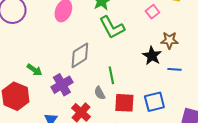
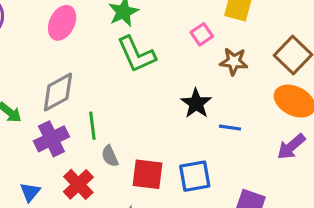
brown star: (169, 40) -> (234, 61), moved
gray diamond: (80, 55) -> (58, 92), moved
green line: (111, 75) -> (92, 126), moved

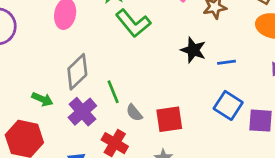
blue square: (195, 176) -> (228, 105), moved, turned -32

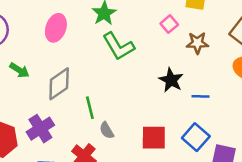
green arrow: (42, 99) -> (19, 70), moved
purple cross: (82, 112) -> (40, 129), moved
red square: (169, 119) -> (154, 138), moved

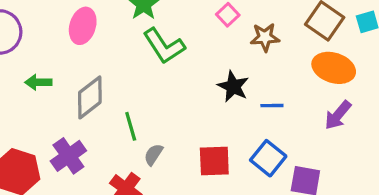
green arrow: (19, 70) -> (38, 82), turned 150
gray semicircle: (107, 130) -> (153, 155), turned 66

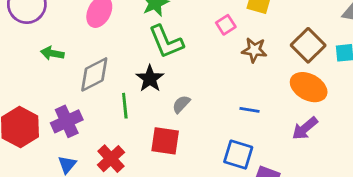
black star: (233, 86) -> (150, 79), moved
gray semicircle: (153, 155) -> (181, 104), moved
blue square: (268, 158) -> (238, 155), turned -32
red square: (214, 161) -> (165, 141), moved

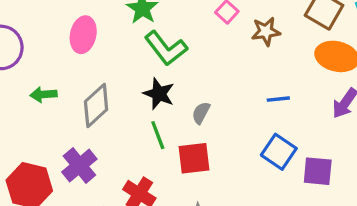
green line: (125, 106) -> (158, 135), moved
blue square: (238, 155) -> (279, 152), turned 32

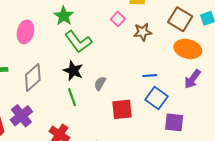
blue square: (279, 152) -> (157, 98), moved
red square: (194, 158) -> (122, 109), moved

